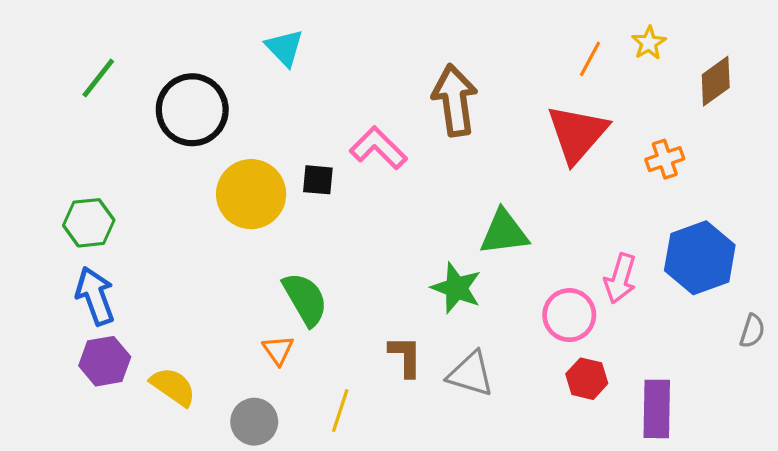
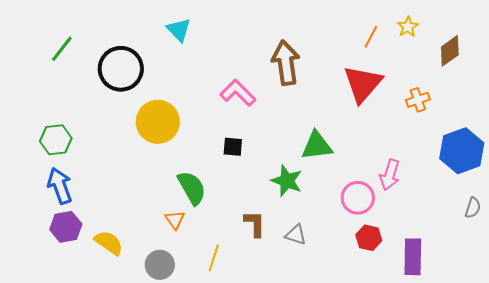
black square: (318, 180) -> (233, 147), moved
blue hexagon: (700, 258) -> (462, 151), moved
gray triangle: (471, 374) -> (296, 235), size x0.7

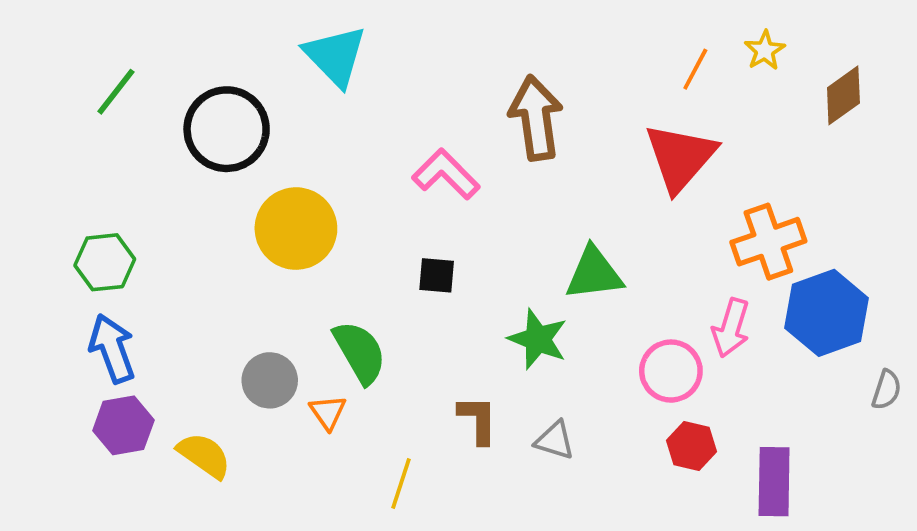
cyan triangle: (179, 30) -> (335, 56), size x1.4
orange cross: (418, 100) -> (768, 242), moved, size x1.6
blue hexagon: (462, 151) -> (827, 313), moved
gray circle: (160, 265) -> (270, 380), moved

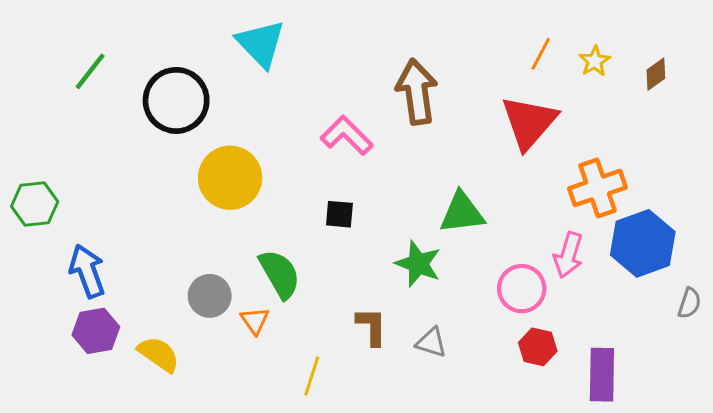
yellow star: (765, 50) -> (595, 61), moved
brown diamond: (843, 95) -> (656, 74), size x0.7
green hexagon: (105, 262) -> (35, 204), moved

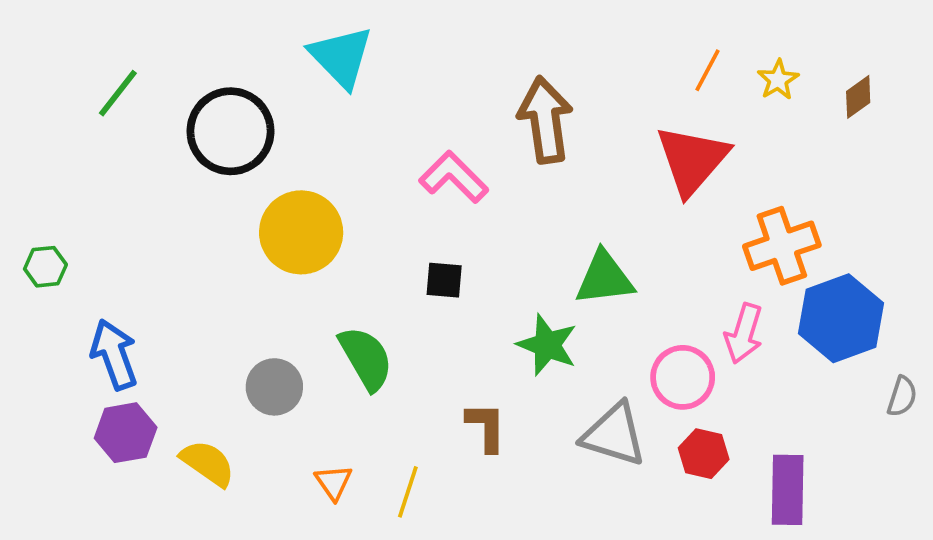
green hexagon: (35, 204) -> (45, 267), size x0.7
orange triangle: (255, 321) -> (334, 482), moved
gray triangle: (431, 343) -> (614, 435), moved, size x1.6

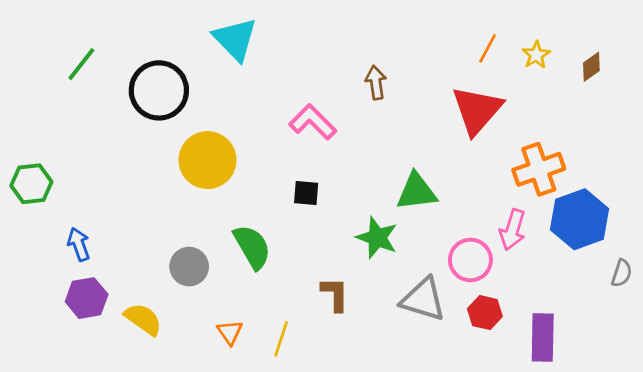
brown arrow: (545, 120) -> (376, 83), size x0.6
green hexagon: (45, 267) -> (31, 184), size x1.4
blue arrow: (114, 354) -> (79, 244), size x0.7

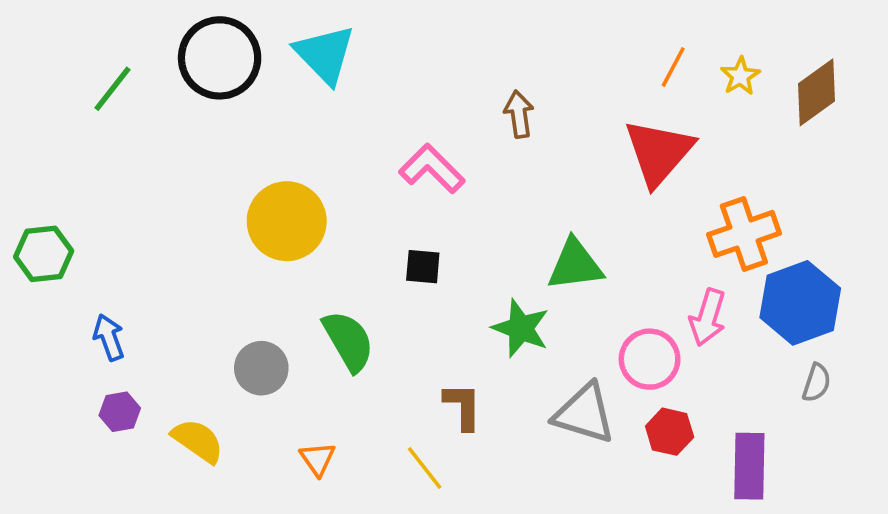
brown diamond: (591, 67) -> (817, 92), size x1.6
black circle: (159, 90) -> (220, 58), moved
gray semicircle: (622, 273) -> (817, 383), moved
purple hexagon: (87, 298) -> (120, 412), size x0.7
yellow line: (281, 339) -> (425, 468), moved, turned -56

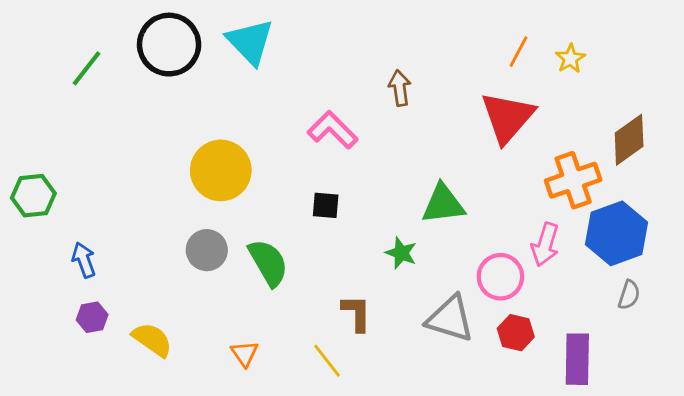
brown diamond: (817, 92) -> (629, 140), moved
green star: (521, 328) -> (401, 253), size x0.7
gray circle: (261, 368) -> (207, 250), moved

